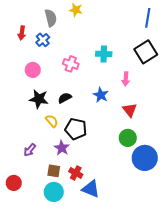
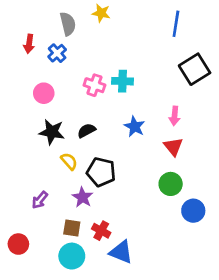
blue line: (148, 18) -> (176, 24), moved
cyan cross: (104, 54) -> (123, 81), moved
pink arrow: (126, 79) -> (175, 116), moved
blue circle: (145, 158) -> (193, 211), size x0.7

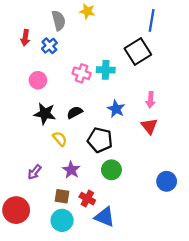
black square: (195, 69) -> (138, 51), moved
black pentagon: (101, 172) -> (100, 140), moved
green circle: (171, 184) -> (111, 170), moved
red circle: (18, 244) -> (16, 210), size x1.5

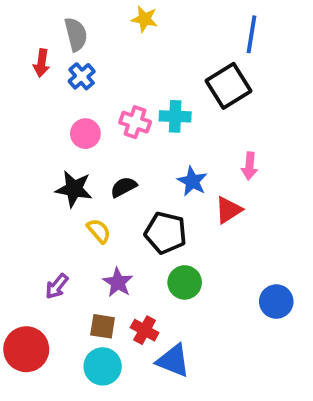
gray semicircle: (59, 20) -> (76, 34), moved
pink circle: (38, 80) -> (85, 134), moved
red triangle: (149, 126) -> (229, 210), moved, turned 36

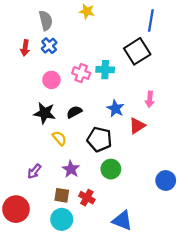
red arrow: (42, 63) -> (25, 48), moved
blue triangle: (173, 361) -> (122, 221), moved

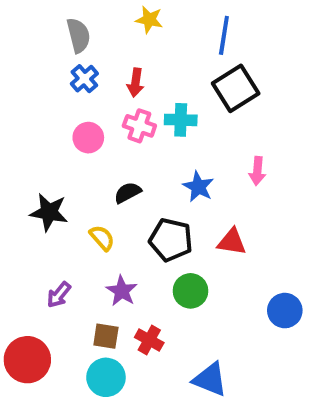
blue line: (151, 20) -> (224, 35), moved
red arrow: (25, 48) -> (135, 83), moved
black star: (45, 113) -> (49, 212), moved
red triangle: (137, 126) -> (232, 242), moved, turned 42

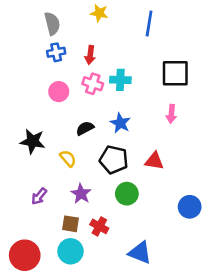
blue cross: (84, 79) -> (56, 52), turned 30
black square: (236, 88) -> (175, 73), moved, turned 32
blue star: (198, 187) -> (120, 123), moved
red circle: (27, 360) -> (25, 255), moved

